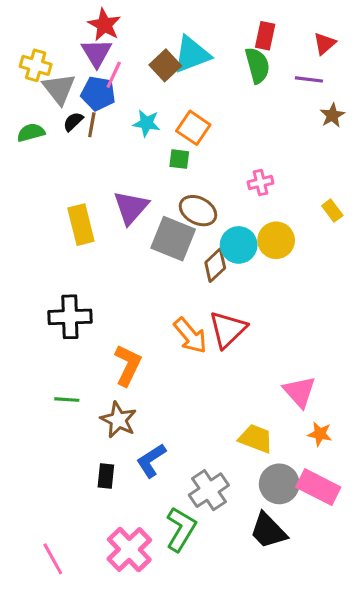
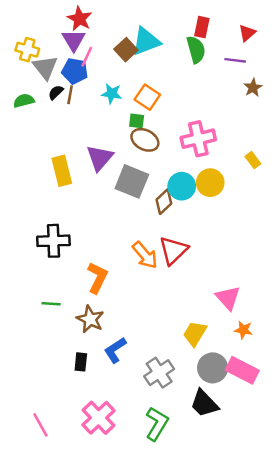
pink cross: (260, 183) -> (198, 139), size x1.8
brown ellipse: (198, 211) -> (145, 140), moved
yellow trapezoid: (256, 439) -> (195, 333), turned -80
green L-shape: (181, 529) -> (157, 424), moved

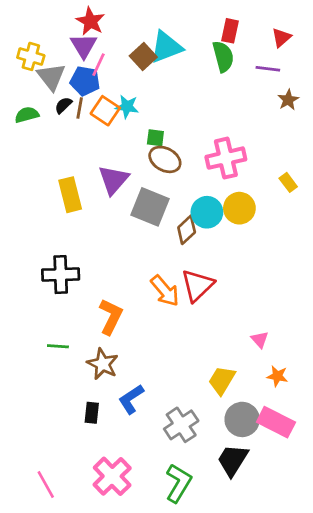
orange square: (147, 97) -> (105, 111), moved
pink triangle: (228, 298) -> (260, 340), size x0.6
black trapezoid: (204, 404) -> (233, 460), turned 76

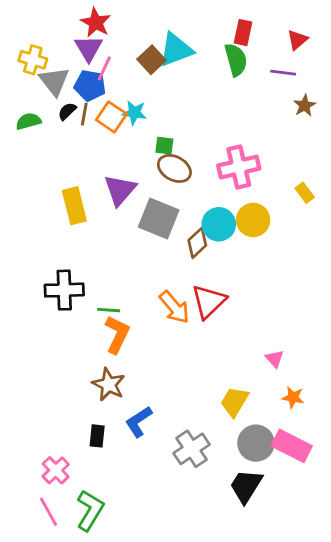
green line: (58, 346) -> (109, 310), moved
pink cross: (112, 476) -> (56, 470), moved, size x0.7
green L-shape: (178, 483) -> (90, 510), moved

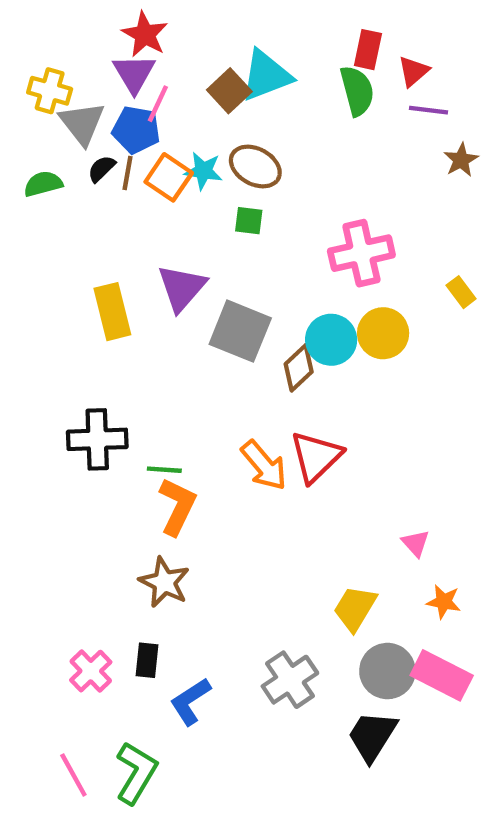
red triangle: (297, 40) -> (413, 71), moved
brown ellipse: (174, 168) -> (255, 167), moved
blue L-shape: (139, 422) -> (190, 701), moved
pink cross: (56, 470) -> (91, 671), moved

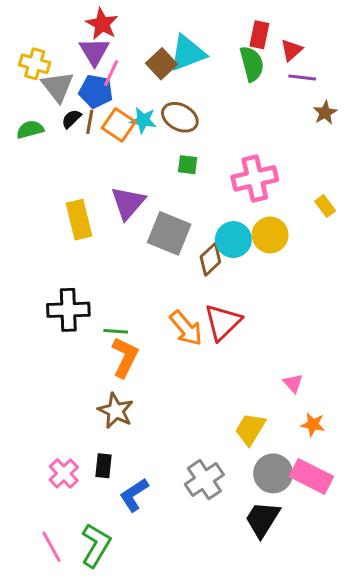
green square: (249, 221) -> (188, 165), moved

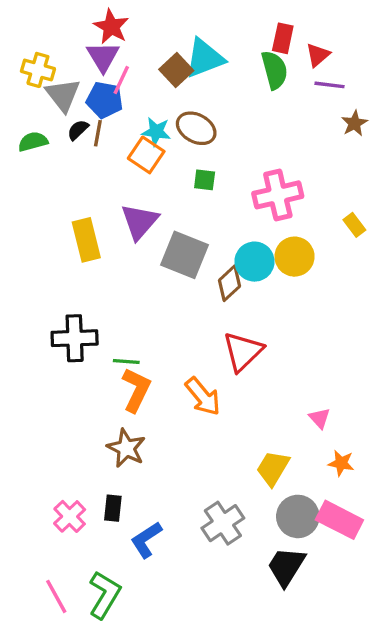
orange square: (119, 125) -> (146, 155), moved
orange arrow: (186, 328) -> (203, 397), moved

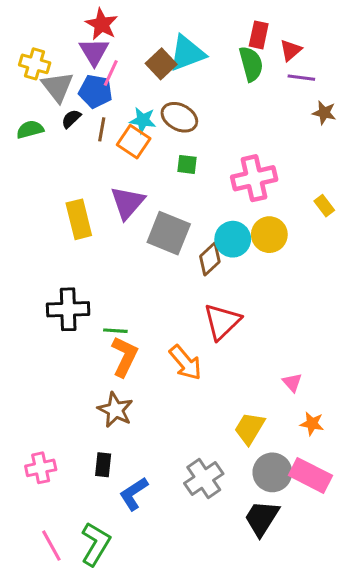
brown star: (354, 123) -> (324, 113), turned -30
brown line: (98, 133) -> (102, 129), moved
pink cross: (70, 516) -> (41, 468), moved, turned 32

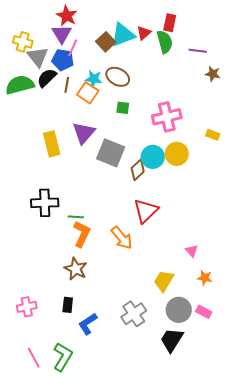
red triangle: (291, 50) -> (144, 33), moved
black semicircle: (71, 119) -> (47, 78), size x1.5
green semicircle: (30, 129) -> (20, 85), size x1.6
yellow rectangle: (324, 206) -> (213, 135), turned -32
pink rectangle: (310, 475) -> (204, 312), size x0.6

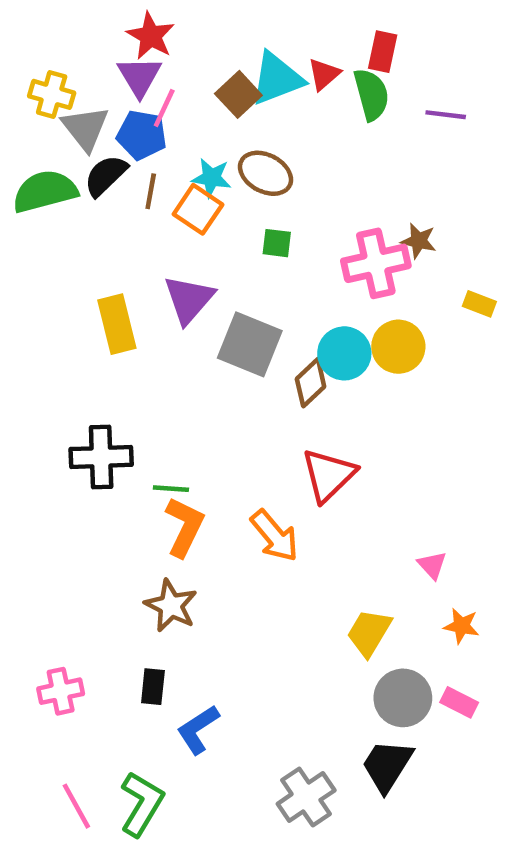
brown star: (213, 74) -> (419, 241), moved
gray cross: (134, 314) -> (306, 797), moved

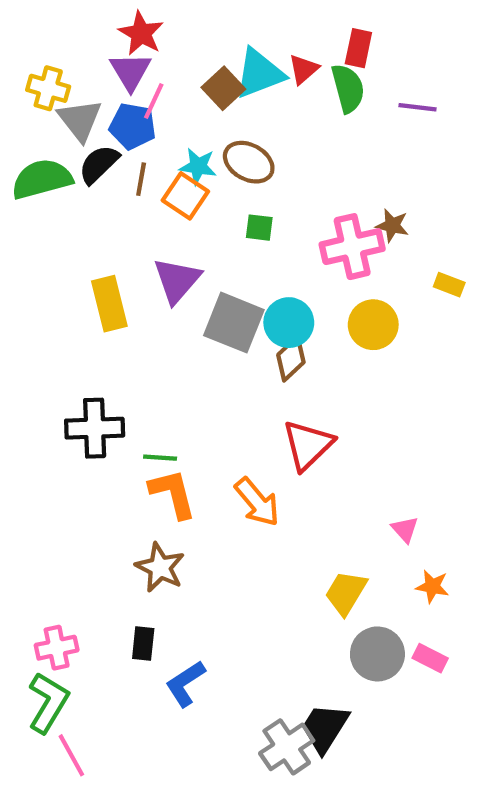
cyan circle: (344, 353) -> (289, 323), moved
orange L-shape: (184, 527) -> (173, 494), turned -40
black trapezoid: (387, 765) -> (325, 728), moved
green L-shape: (142, 804) -> (48, 703), moved

